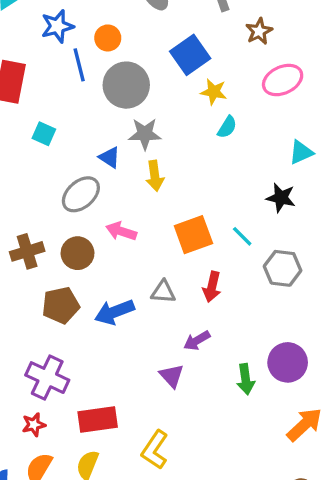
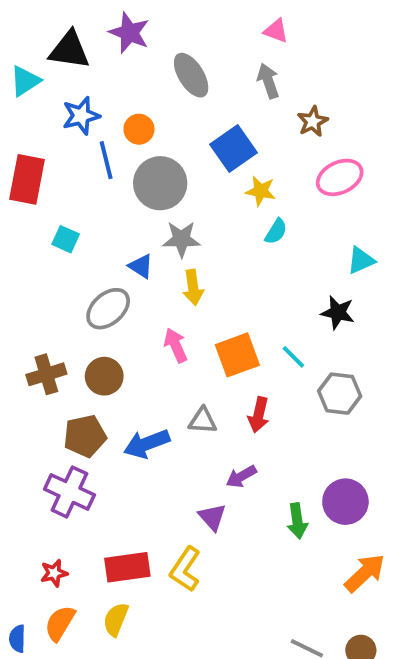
pink arrow: (121, 231) -> (176, 345), moved, turned 48
purple cross: (47, 378) -> (69, 492), moved
yellow L-shape: (155, 450) -> (185, 569), moved

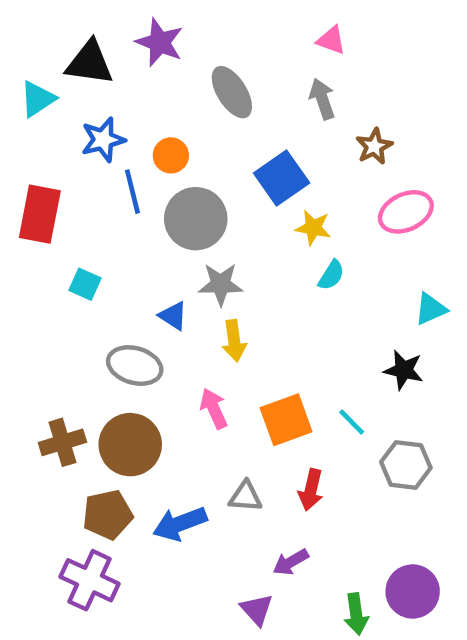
gray ellipse: (108, 309) -> (135, 366), turned 57
brown circle: (104, 376) -> (130, 445), size x1.4

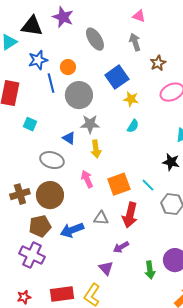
cyan semicircle: (331, 275) -> (133, 126), moved
red arrow: (311, 490) -> (130, 215), size x1.4

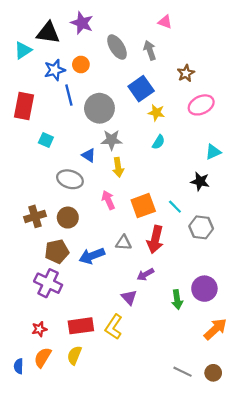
gray arrow: (135, 42) -> (150, 50), moved
orange circle: (68, 67) -> (81, 65), moved
brown circle: (50, 195) -> (68, 218), size x0.7

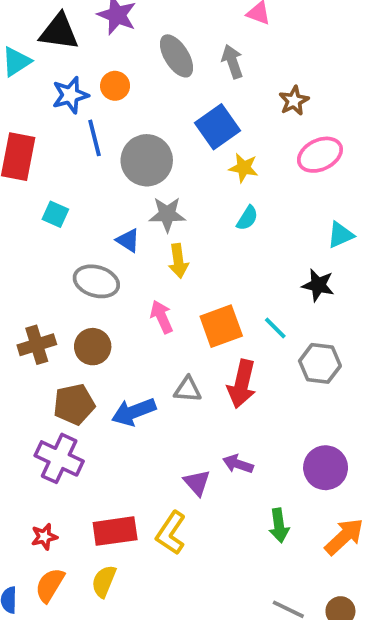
purple arrow: (145, 274) -> (238, 464), moved, turned 49
green arrow: (177, 300) -> (279, 525), moved

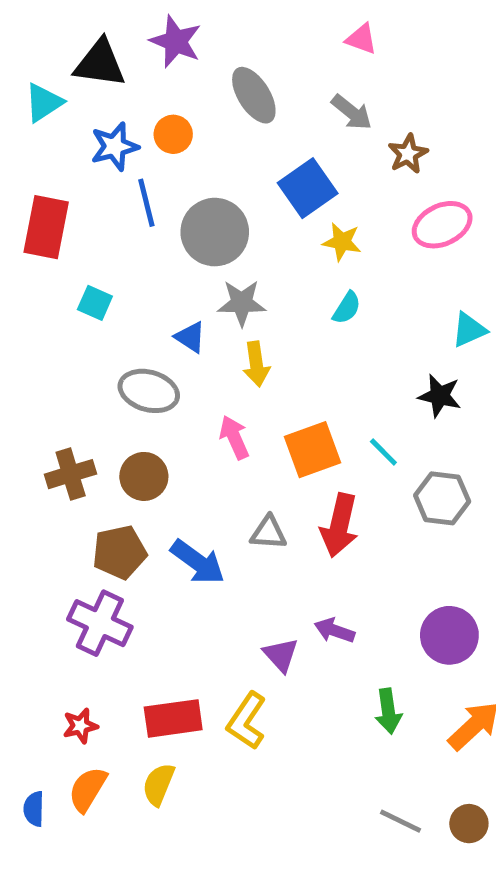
gray arrow: (232, 62) -> (352, 112), moved, turned 148
blue arrow: (134, 412) -> (198, 562), turned -123

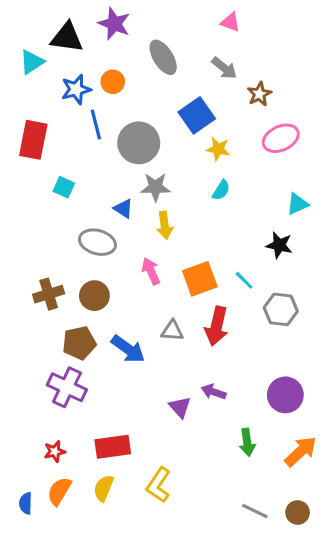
yellow L-shape: (247, 721) -> (159, 485), moved

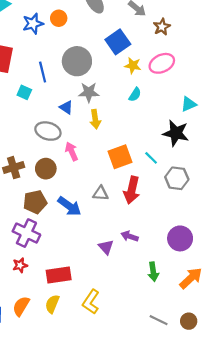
blue line: (96, 125) -> (43, 72), moved
pink ellipse: (281, 138) -> (162, 63), moved
black star: (279, 245) -> (176, 133), size x1.4
pink arrow: (151, 271) -> (72, 151), moved
red star: (55, 451) -> (20, 265), moved

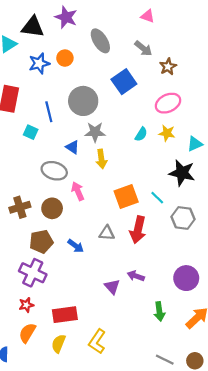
yellow star: (133, 65) -> (167, 133), moved
blue arrow: (69, 206) -> (76, 246), size x0.7
orange semicircle: (21, 306) -> (27, 333), moved

